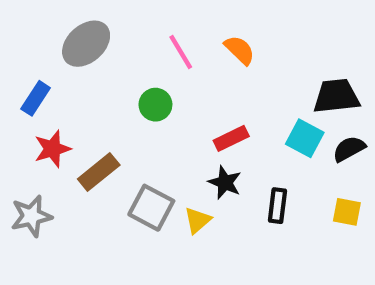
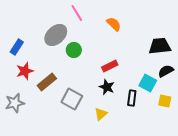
gray ellipse: (86, 44) -> (56, 35), moved
pink line: (181, 52) -> (77, 13), moved
cyan square: (305, 138) -> (148, 83), moved
yellow triangle: (198, 220) -> (101, 114), moved

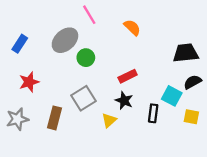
blue rectangle: (17, 47) -> (20, 44), moved
brown rectangle: (47, 82) -> (55, 118), moved, turned -36
gray square: (72, 99) -> (84, 98), moved, turned 30
yellow triangle: (101, 114) -> (109, 120), moved

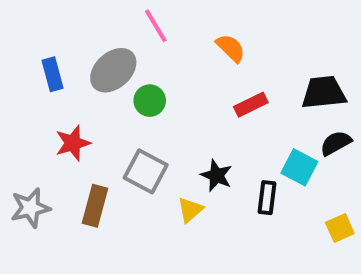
blue rectangle: (20, 44) -> (53, 74), moved, turned -48
red rectangle: (128, 76) -> (251, 105), moved
red star: (29, 82) -> (73, 143), moved
gray square: (84, 98) -> (146, 171), turned -30
yellow square: (191, 117) -> (340, 228), moved, turned -35

